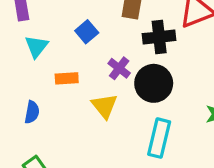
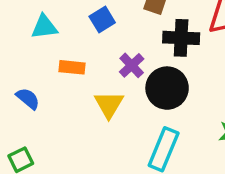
cyan triangle: (36, 46) -> (44, 27), turned 35
blue semicircle: (32, 112) -> (28, 99), turned -70

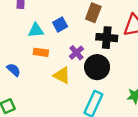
cyan triangle: (44, 27) -> (36, 30), moved
yellow triangle: (109, 104) -> (62, 75), turned -36

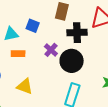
blue square: (60, 24) -> (33, 26), turned -32
yellow triangle: (62, 75) -> (25, 86), moved

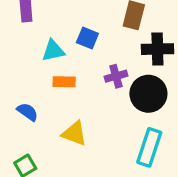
purple cross: (51, 50) -> (116, 76), turned 32

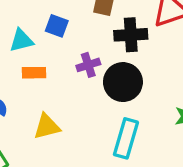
yellow triangle: (74, 133) -> (47, 127), turned -32

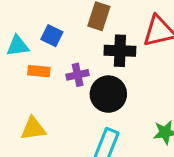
orange rectangle: (34, 73) -> (39, 71), moved

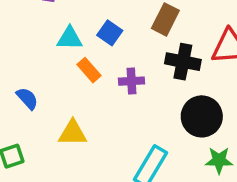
orange rectangle: (39, 71) -> (89, 70), turned 35
black circle: (108, 94) -> (202, 116), moved

